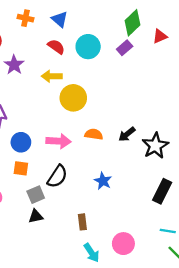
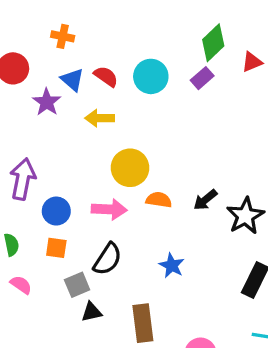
blue triangle: (60, 19) -> (72, 80), moved
yellow circle: (73, 98) -> (130, 168), moved
black triangle: (36, 216) -> (92, 312), moved
brown rectangle: (82, 222) -> (143, 323), size x1.6

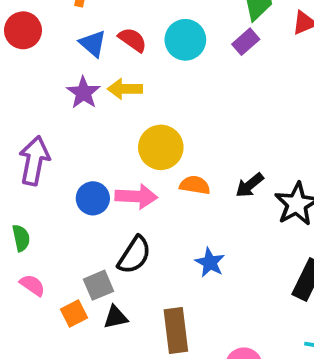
purple star: (47, 102) -> (83, 93), moved
blue circle: (56, 211) -> (93, 198), moved
orange square: (56, 248) -> (74, 313), moved, turned -35

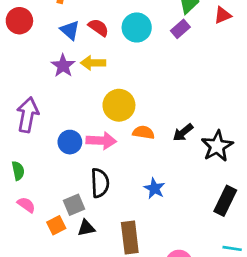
black semicircle: (134, 255) -> (100, 183), turned -36

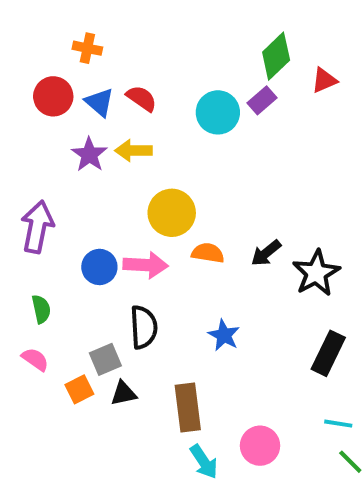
red circle: (19, 21) -> (53, 96), moved
cyan circle: (137, 27) -> (218, 112), moved
green semicircle: (18, 171) -> (41, 309), moved

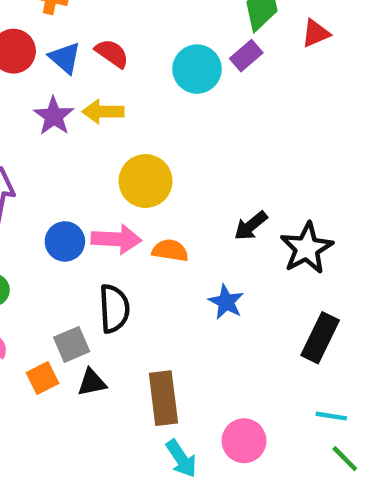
orange semicircle: (208, 253) -> (170, 250), moved
blue star: (224, 335) -> (226, 302), moved

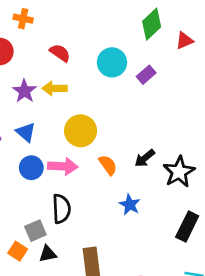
purple rectangle: (246, 56) -> (146, 75), moved
blue triangle: (65, 58) -> (26, 132), moved
orange semicircle: (170, 250) -> (108, 165), moved, turned 45
orange square: (43, 378) -> (18, 251), turned -30

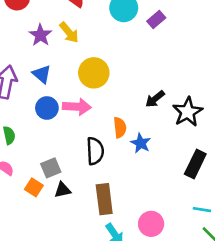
yellow arrow: (55, 88) -> (69, 32), turned -130
orange semicircle: (108, 165) -> (120, 128), moved, turned 30
black semicircle: (61, 209) -> (95, 151), moved

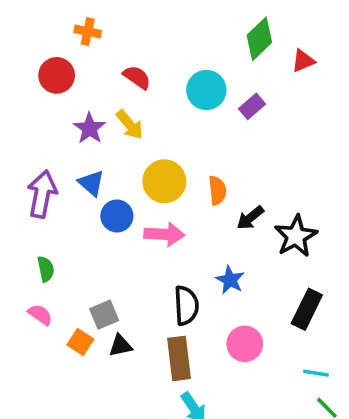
pink arrow: (77, 107) -> (164, 234), moved
blue circle: (47, 108) -> (117, 216), moved
orange semicircle: (120, 128) -> (217, 190), moved
black semicircle: (95, 151) -> (186, 305), moved
pink circle: (151, 224) -> (245, 344), moved

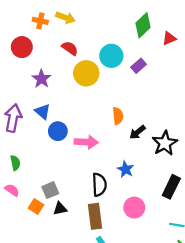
yellow arrow: (130, 125) -> (65, 18), moved, turned -30
yellow circle: (164, 181) -> (86, 73), moved

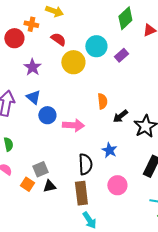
orange cross: (40, 21) -> (31, 24), moved

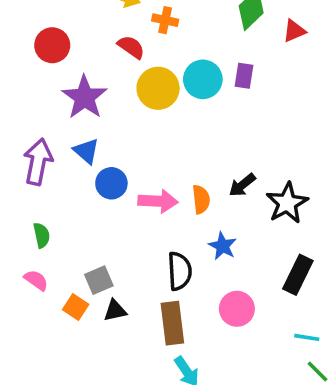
orange cross: (31, 24) -> (165, 20), moved
cyan circle: (96, 46) -> (203, 79), moved
purple rectangle: (121, 55) -> (244, 76), turned -40
purple star: (32, 67) -> (85, 97), size x1.4
orange semicircle: (102, 101) -> (201, 199), moved

